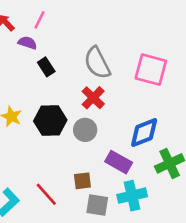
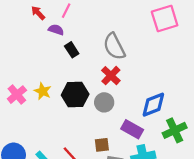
pink square: (151, 70) -> (165, 18), moved, turned -32

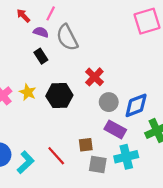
gray semicircle: (114, 46) -> (67, 38), moved
black rectangle: (72, 50) -> (41, 56), moved
gray circle: (104, 102) -> (109, 102), moved

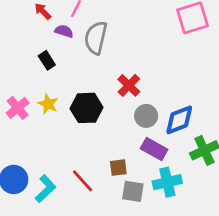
gray semicircle: (67, 38) -> (96, 38), turned 40
black rectangle: (41, 56) -> (47, 60), moved

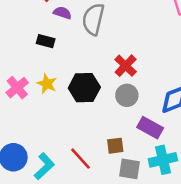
black rectangle: (47, 60) -> (46, 41), turned -42
gray circle: (146, 116) -> (127, 95), moved

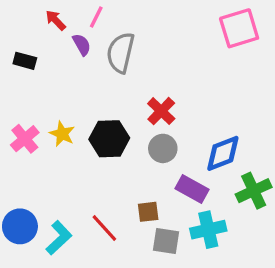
purple semicircle: (62, 13) -> (82, 45), turned 42
black rectangle: (46, 41) -> (25, 61), moved

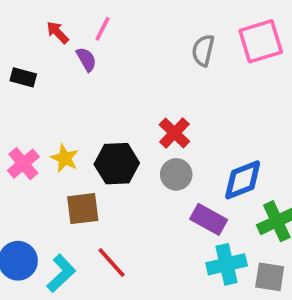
gray semicircle: (121, 53) -> (203, 50), moved, size x0.7
brown square: (148, 212) -> (83, 209), moved, size x1.4
gray square: (166, 241) -> (270, 277), moved

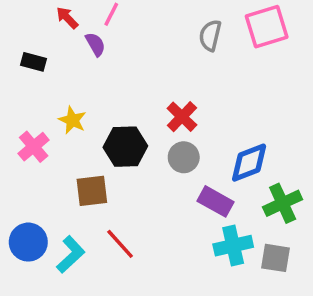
yellow star: (65, 158) -> (72, 120), moved

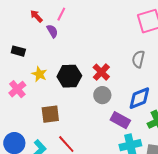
gray semicircle: (210, 35) -> (138, 59), moved
black rectangle: (34, 62) -> (18, 51), moved
black hexagon: (125, 147) -> (69, 76), moved

